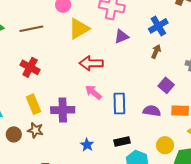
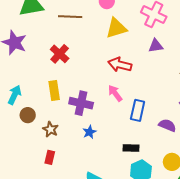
brown star: (35, 130) -> (50, 129), moved
blue star: (87, 145) -> (89, 132), moved

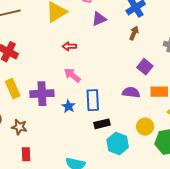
red arrow: (120, 65) -> (69, 46), size x0.6
blue rectangle: (138, 110) -> (93, 100), moved
blue star: (89, 132) -> (69, 106), moved

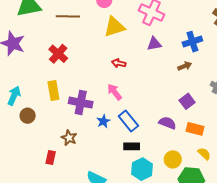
brown arrow: (134, 33) -> (185, 66), turned 32
blue rectangle: (93, 100) -> (128, 121), turned -50
brown star: (19, 127) -> (69, 138), moved

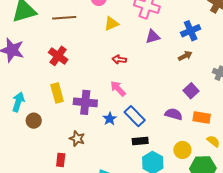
yellow triangle: (114, 27) -> (111, 24), size x0.7

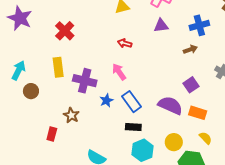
purple semicircle: (174, 114) -> (170, 105), size x1.4

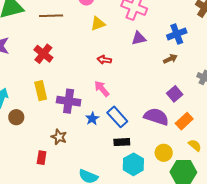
orange rectangle: (198, 113) -> (184, 121), turned -54

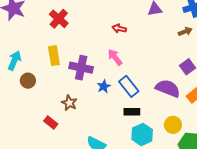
red rectangle: (42, 158) -> (51, 122), turned -64

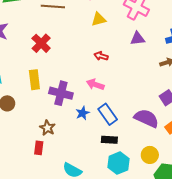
pink arrow: (115, 57) -> (95, 84), turned -36
red rectangle: (51, 122) -> (39, 148), moved, turned 56

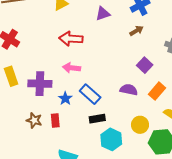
red arrow: (101, 56) -> (71, 39), size x1.6
purple semicircle: (146, 118) -> (129, 90), size x0.7
red rectangle: (39, 148) -> (55, 120), moved

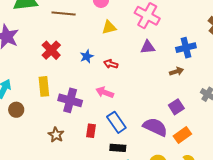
red arrow: (71, 39) -> (111, 64), size x0.6
purple semicircle: (129, 90) -> (155, 127), size x1.4
blue star: (65, 98) -> (87, 56), moved
red rectangle: (55, 120) -> (91, 131), moved

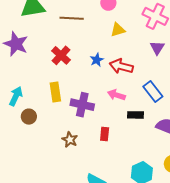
purple triangle: (148, 47) -> (157, 48), turned -49
red arrow: (111, 64) -> (121, 66), size x1.6
blue rectangle: (116, 122) -> (153, 92), moved
black rectangle: (118, 148) -> (136, 115), moved

